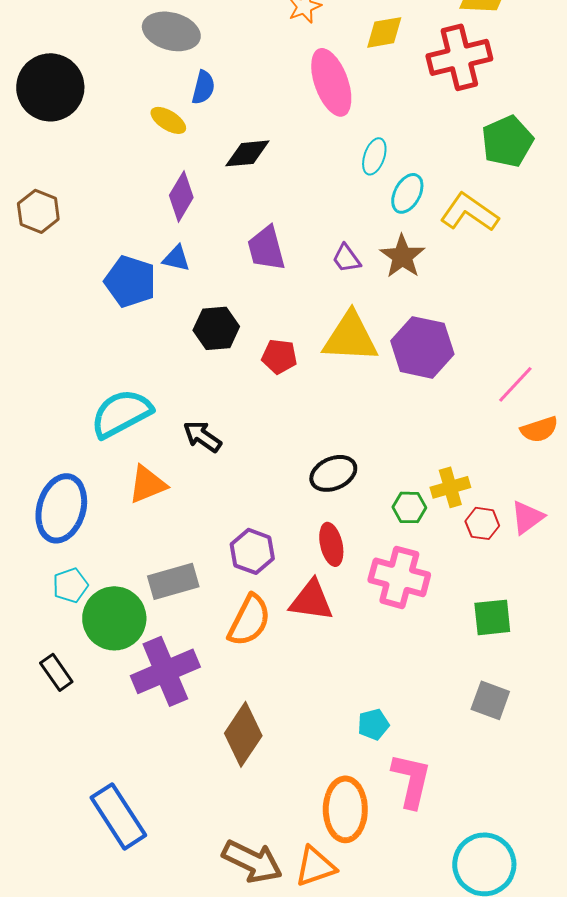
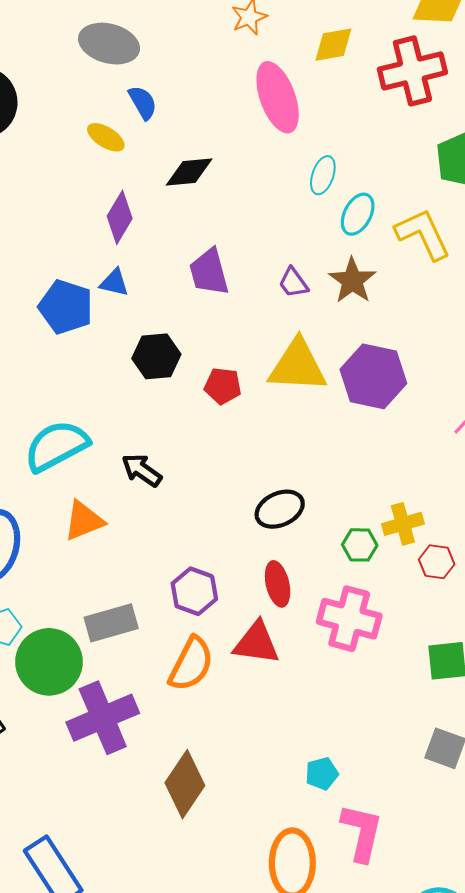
blue semicircle: (203, 87) -> (143, 103), turned -44
yellow L-shape: (469, 212) -> (423, 234), turned 30

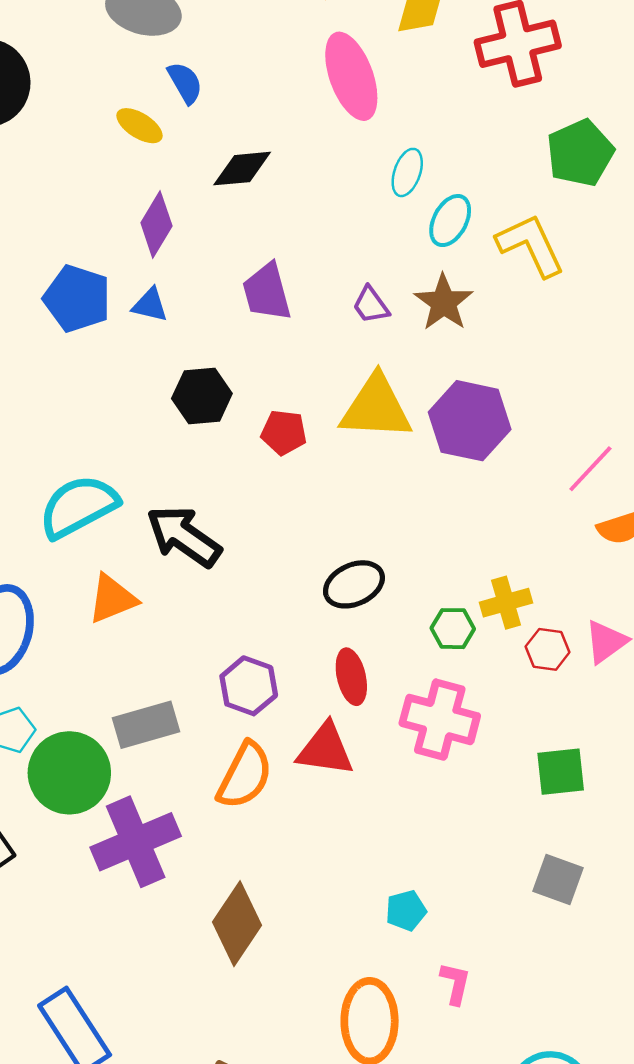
blue pentagon: (66, 307) -> (77, 299), moved
black arrow: (142, 470) -> (184, 536), size x1.5
pink L-shape: (362, 833) -> (455, 983), size x0.6

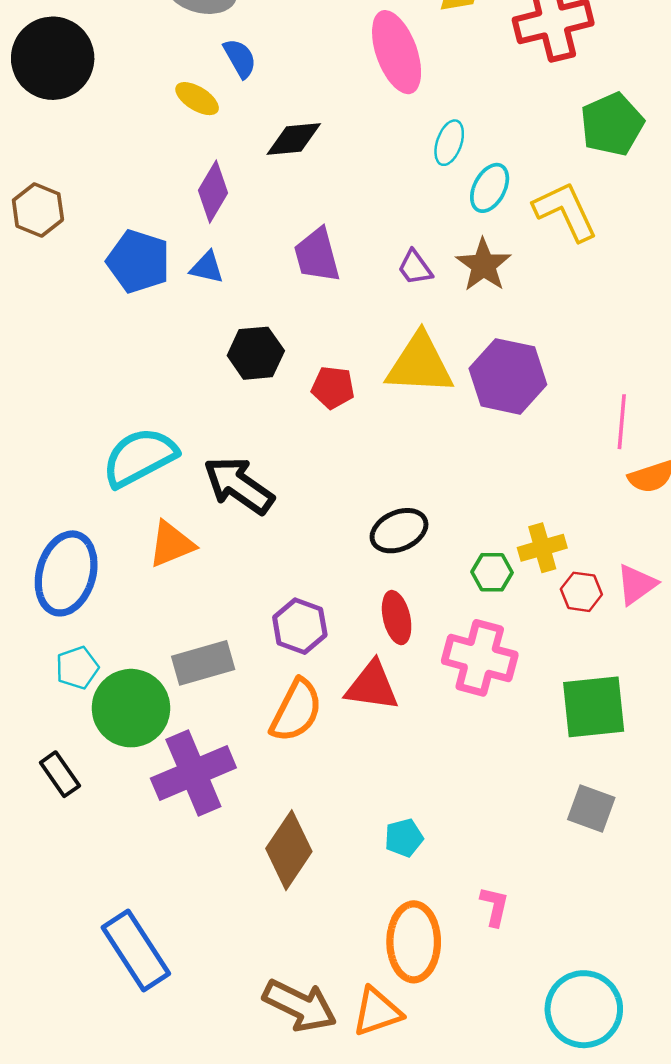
pink line: (590, 469) -> (622, 422), turned -38
green square: (561, 772) -> (594, 707), size x1.4
cyan pentagon: (406, 911) -> (404, 838), moved

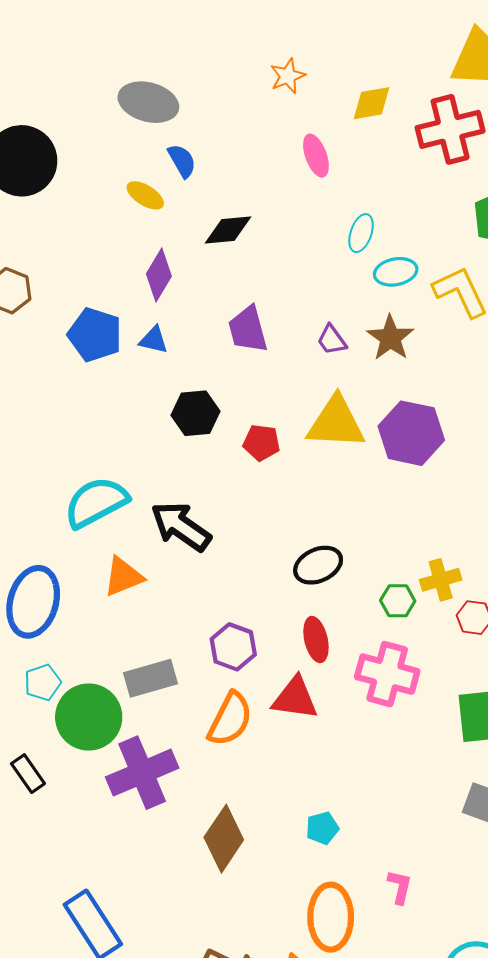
pink ellipse: (397, 52) -> (316, 156), size x0.6
cyan ellipse: (490, 188) -> (396, 272), turned 51

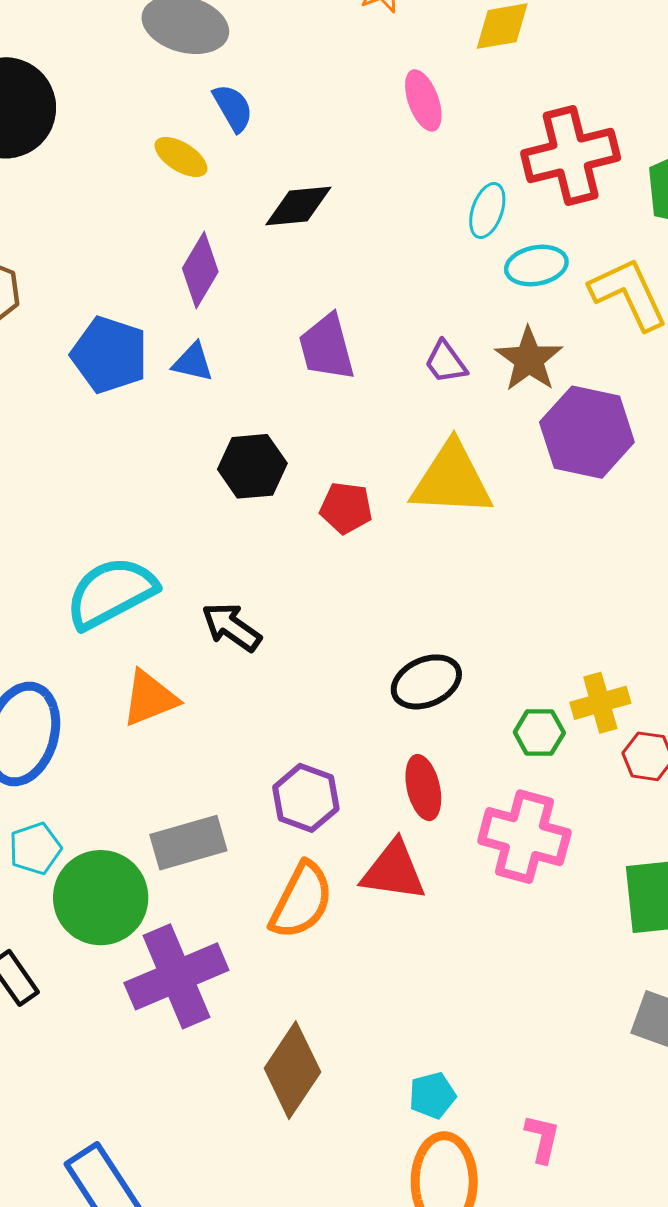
red cross: (450, 129) -> (571, 155), moved
purple hexagon: (411, 433) -> (587, 432), moved
black arrow: (181, 526) -> (231, 627), size x0.7
cyan pentagon: (322, 828) -> (432, 1095), moved

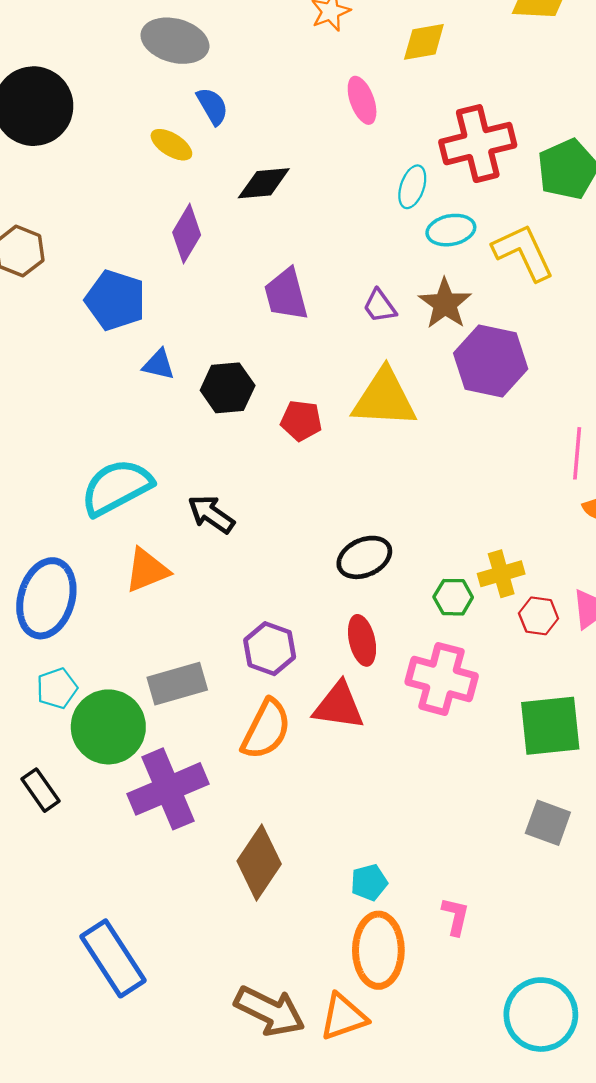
blue triangle: (193, 362) -> (159, 364), moved

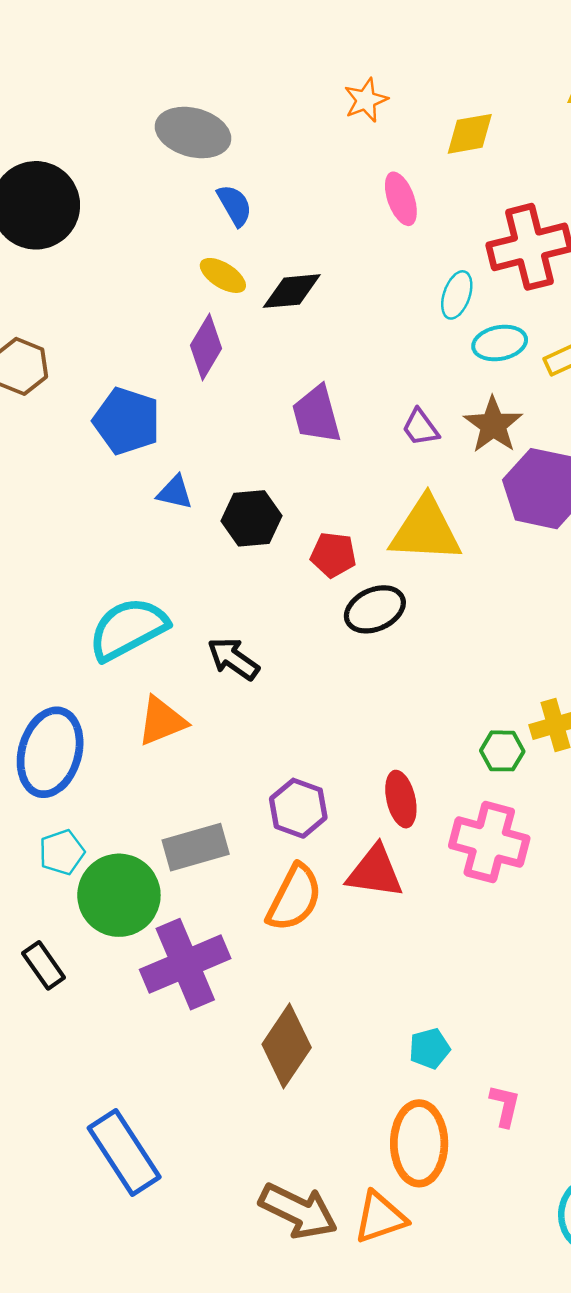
yellow ellipse: (171, 145) -> (223, 275), moved
black ellipse: (364, 557) -> (375, 609), moved
cyan pentagon: (369, 882) -> (429, 1049), moved

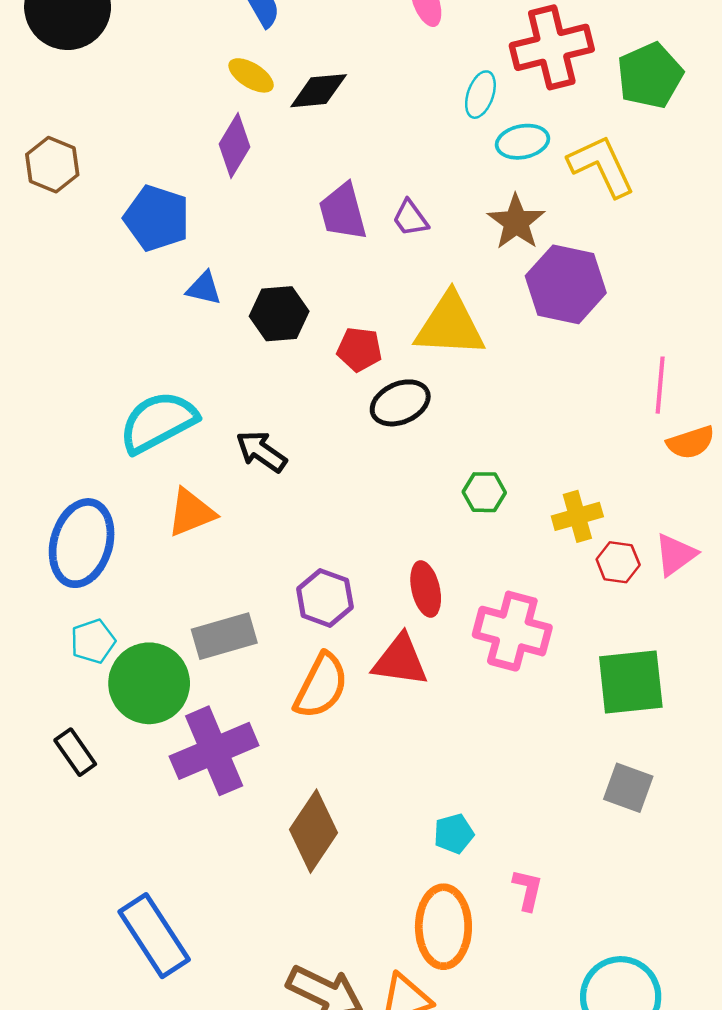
purple trapezoid: (420, 427) -> (410, 218), moved
green hexagon: (502, 751) -> (484, 492), moved

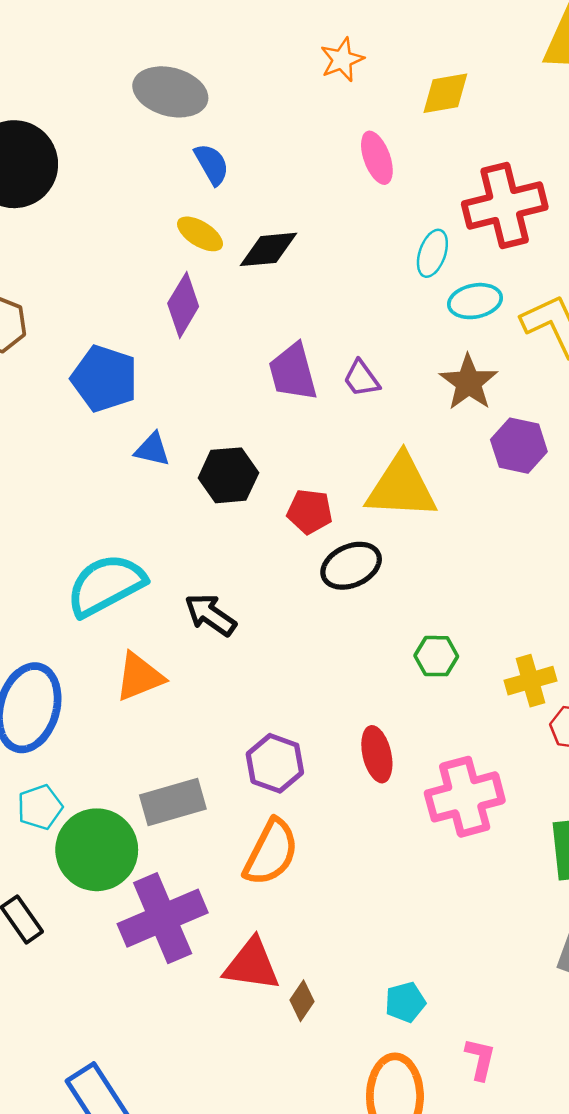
purple hexagon: (566, 284) -> (519, 446), size x0.7
pink cross: (512, 631) -> (465, 797), turned -30
red triangle: (400, 660) -> (252, 965), moved
brown diamond: (314, 831) -> (302, 1001), moved, size x0.5

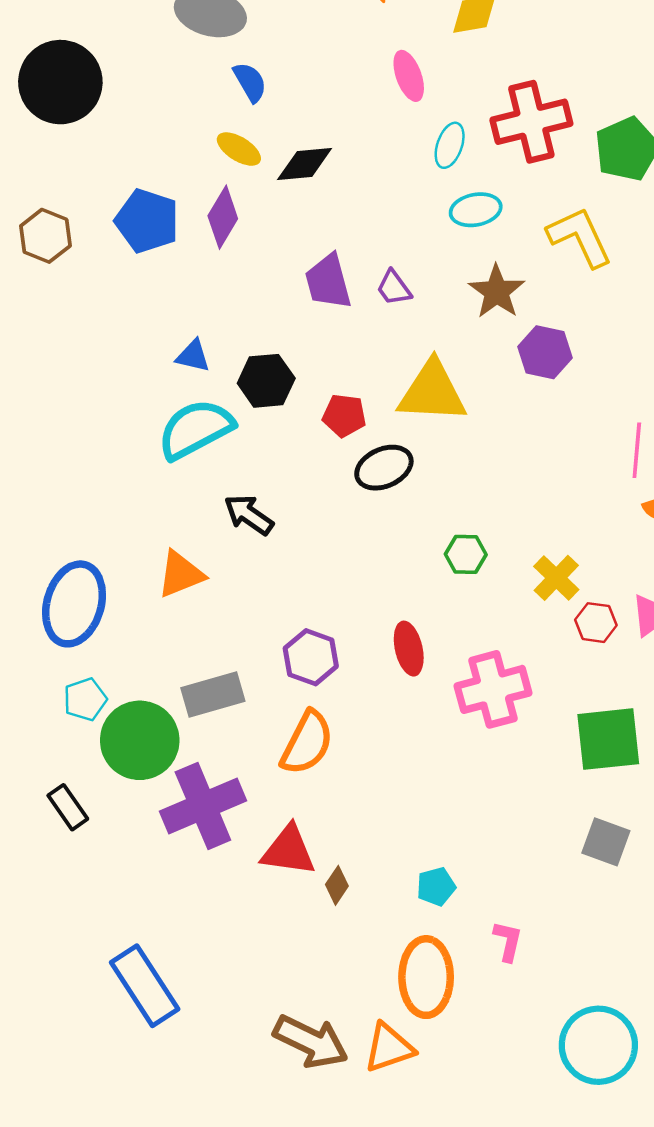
cyan ellipse: (432, 253) -> (450, 145), moved
cyan ellipse: (475, 301) -> (476, 210), moved
blue pentagon: (104, 379) -> (147, 221), moved
cyan semicircle: (106, 585) -> (195, 429), moved
yellow cross: (531, 681) -> (556, 578), turned -30

